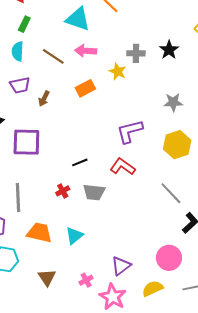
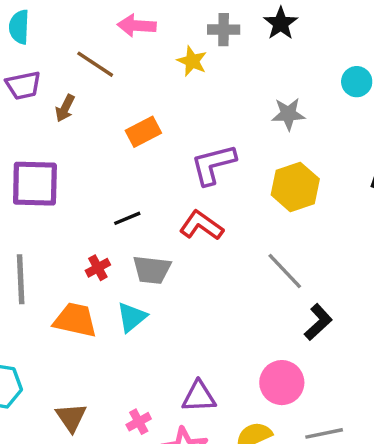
brown line: (53, 56) -> (95, 64), moved
orange rectangle: (85, 88) -> (143, 132), moved
orange trapezoid: (39, 233) -> (75, 320), moved
cyan triangle: (74, 236) -> (132, 317), moved
purple triangle: (121, 266) -> (199, 397), turned 35

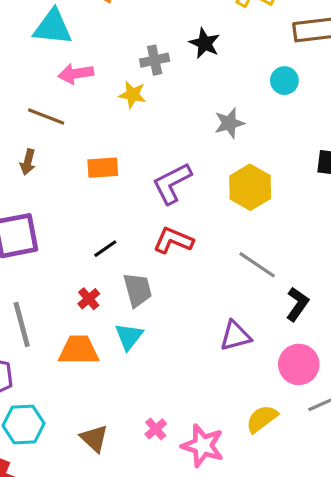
orange rectangle: (143, 132) -> (103, 168), turned 36
gray trapezoid: (152, 270) -> (138, 290), turned -99
pink circle: (282, 383) -> (299, 364), moved
purple triangle: (199, 397) -> (235, 336), moved

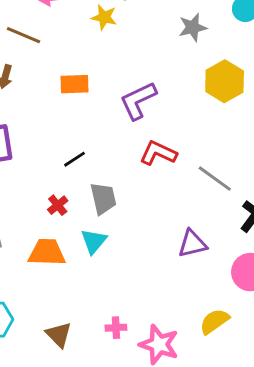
gray star: (229, 123) -> (193, 27), moved
yellow hexagon: (250, 187) -> (225, 81), moved
red L-shape: (173, 240) -> (158, 153), moved
pink cross: (156, 429) -> (116, 328), turned 36

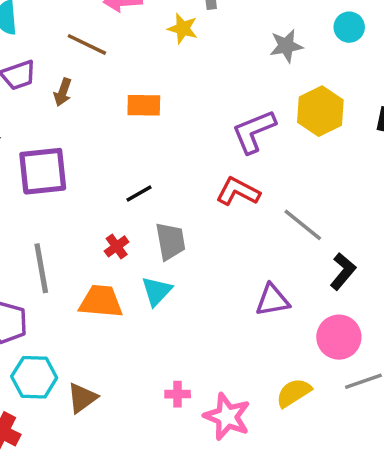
purple L-shape: (138, 101) -> (254, 131), moved
brown triangle: (59, 335) -> (82, 398), moved, turned 36

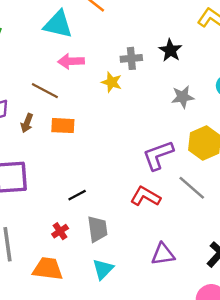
orange rectangle: (144, 105) -> (63, 126), moved
gray line: (303, 225) -> (192, 188), moved
cyan triangle: (157, 291) -> (103, 269), moved
purple triangle: (273, 300) -> (163, 254), moved

